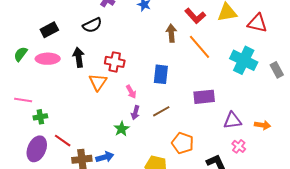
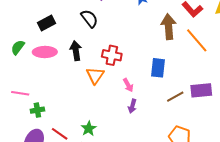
black semicircle: (92, 25) -> (89, 19), turned -102
brown arrow: (171, 33) -> (169, 27), size x1.4
brown line: (161, 111) -> (175, 97), moved
green star: (122, 129) -> (89, 129), moved

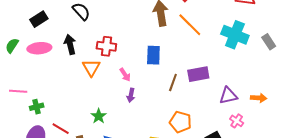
brown line: (175, 97) -> (173, 82), turned -36
green star: (89, 129) -> (99, 116), moved

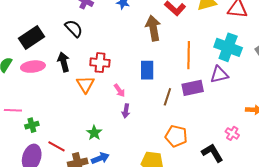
black rectangle: (39, 19) -> (31, 38), size x1.4
orange line: (190, 25) -> (189, 55), moved, turned 48
purple triangle: (228, 96) -> (219, 75), moved

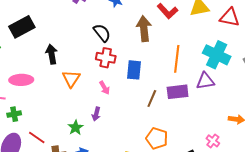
black semicircle: (74, 28) -> (102, 33), moved
red cross: (100, 63) -> (106, 58), moved
pink ellipse: (33, 67) -> (21, 80), moved
purple arrow: (126, 111) -> (96, 114), moved

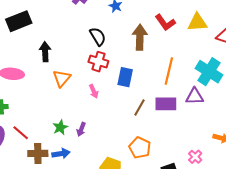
purple arrow: (96, 114) -> (81, 129), moved

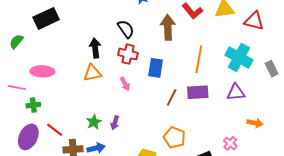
black arrow: (45, 52) -> (95, 48), moved
orange triangle: (62, 78) -> (92, 73), turned 42
purple triangle: (195, 96) -> (236, 92), moved

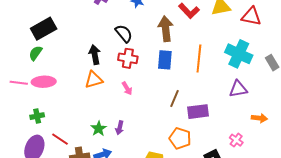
green semicircle: (16, 42) -> (36, 53), moved
blue rectangle: (156, 68) -> (165, 60), moved
pink line: (17, 88) -> (19, 83), moved
purple rectangle: (198, 92) -> (198, 112), moved

